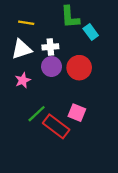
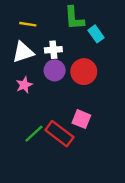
green line: (37, 114) -> (34, 134), moved

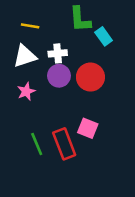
green line: (34, 134) -> (37, 144), turned -70
red rectangle: (59, 134) -> (64, 144), turned 32

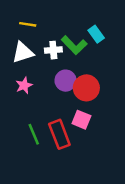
green L-shape: (80, 19) -> (74, 45), moved, turned -40
purple circle: (59, 76) -> (66, 81), moved
red circle: (90, 77) -> (86, 88), moved

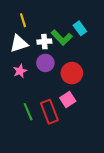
yellow line: (28, 24) -> (23, 20), turned 64
purple circle: (66, 81) -> (45, 63), moved
pink square: (81, 120) -> (68, 100), turned 35

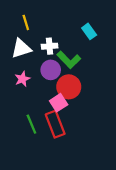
green L-shape: (62, 37) -> (69, 60), moved
red circle: (72, 73) -> (69, 87), moved
pink square: (68, 100) -> (59, 103), moved

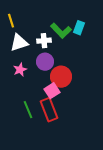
yellow line: (26, 22) -> (11, 21), moved
cyan rectangle: (89, 31) -> (79, 28), turned 56
green L-shape: (69, 60) -> (61, 31), moved

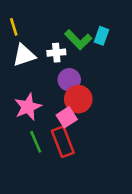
purple circle: (45, 62) -> (69, 80), moved
pink star: (20, 70) -> (28, 107), moved, size x1.5

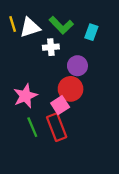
green L-shape: (78, 40) -> (61, 25), moved
white triangle: (24, 55) -> (30, 27), moved
purple circle: (69, 80) -> (77, 66), moved

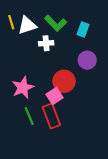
purple circle: (77, 66) -> (87, 60), moved

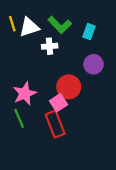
green line: (29, 116) -> (19, 118), moved

